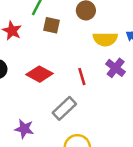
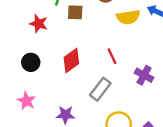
purple cross: (116, 68) -> (144, 75), moved
red diamond: (39, 74) -> (71, 60), turned -55

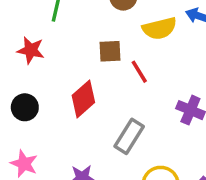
brown square: (75, 12) -> (110, 51), moved
red line: (112, 56) -> (139, 72), moved

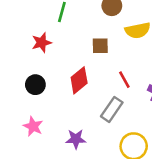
red star: (31, 50) -> (42, 43), turned -30
red line: (139, 72) -> (124, 80), moved

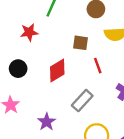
red line: (124, 80) -> (98, 66), moved
purple star: (76, 139) -> (47, 122), turned 30

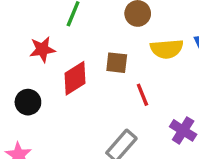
red diamond: (57, 70) -> (75, 78), moved

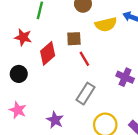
red star: (42, 49) -> (23, 37), turned 30
red line: (142, 95) -> (84, 59), moved

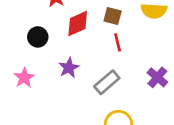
purple star: (55, 120) -> (69, 68), moved

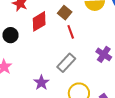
brown square: (113, 16) -> (65, 13), turned 32
purple star: (69, 68) -> (41, 83), moved

